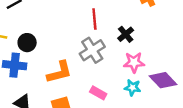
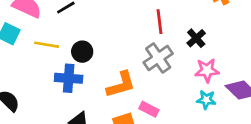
pink rectangle: (98, 93) -> (149, 109), moved

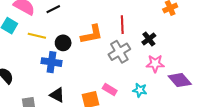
orange L-shape: (121, 85) -> (92, 34), moved
cyan star: (206, 100) -> (140, 90), moved

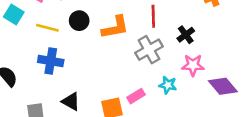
black circle: (63, 43) -> (79, 21), moved
blue cross: (52, 62) -> (51, 61), moved
pink rectangle: (110, 89) -> (136, 96), turned -64
cyan star: (140, 90) -> (168, 85), moved

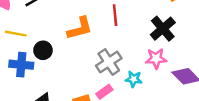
black circle: (79, 21) -> (43, 50), moved
black cross: (186, 35) -> (163, 29), moved, size x1.5
gray cross: (149, 50) -> (109, 62), moved

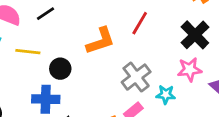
red line: (115, 15) -> (140, 23), turned 40
blue cross: (21, 65) -> (46, 99), moved

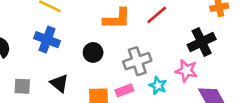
black circle: (60, 69) -> (93, 52), moved
blue cross: (46, 99) -> (47, 40), moved

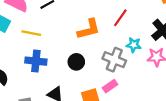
gray cross: (137, 61) -> (114, 60), turned -35
cyan star: (158, 85) -> (134, 45), moved

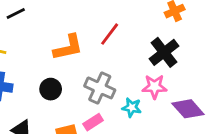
cyan star: (134, 45) -> (132, 107), moved

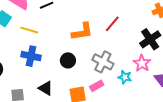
pink star: (155, 87) -> (142, 63), turned 30

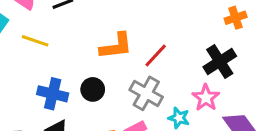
red line: (112, 24) -> (156, 56), moved
blue cross: (31, 56) -> (53, 94), moved

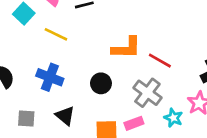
red line: (156, 56) -> (160, 61), turned 70
blue cross: (53, 94) -> (50, 77), moved

